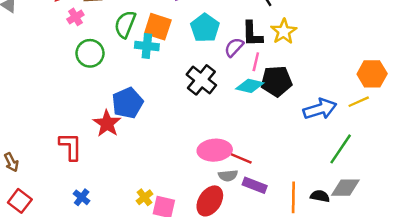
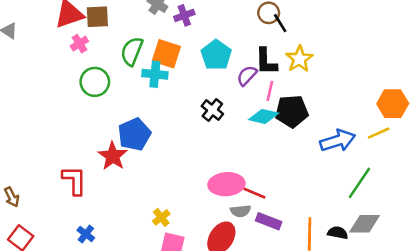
black cross: (201, 80) -> (212, 110), size x0.7
yellow cross: (144, 197) -> (161, 217), moved

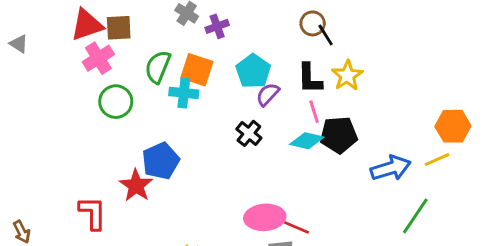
pink cross: (79, 44) -> (98, 58), size x1.5
purple semicircle: (247, 76) -> (268, 94), moved
pink line: (270, 91) -> (314, 112), turned -30

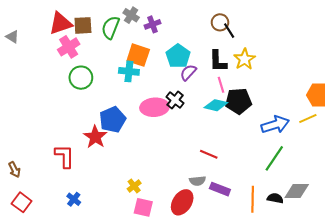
green semicircle: (158, 67) -> (111, 27), moved
green line: (415, 216) -> (274, 158), moved
pink ellipse: (265, 217) -> (155, 107), moved
red line: (297, 227) -> (209, 154), moved

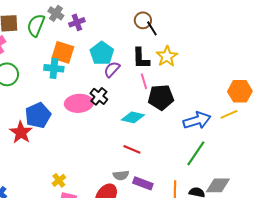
cyan diamond: (216, 105) -> (133, 117), moved

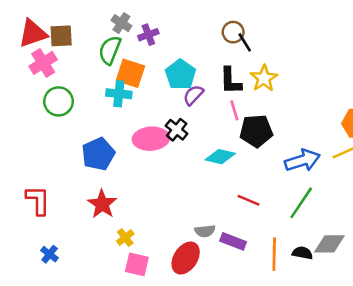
green semicircle: (36, 25) -> (110, 50), moved
red star: (21, 132) -> (102, 204), moved
red line: (132, 149) -> (249, 200), moved

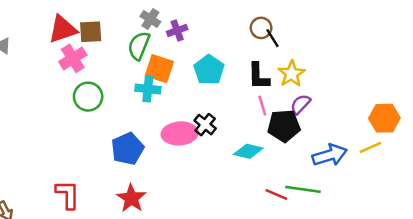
purple semicircle: (193, 95) -> (300, 104), moved
green line: (301, 203) -> (303, 189), moved, turned 64

